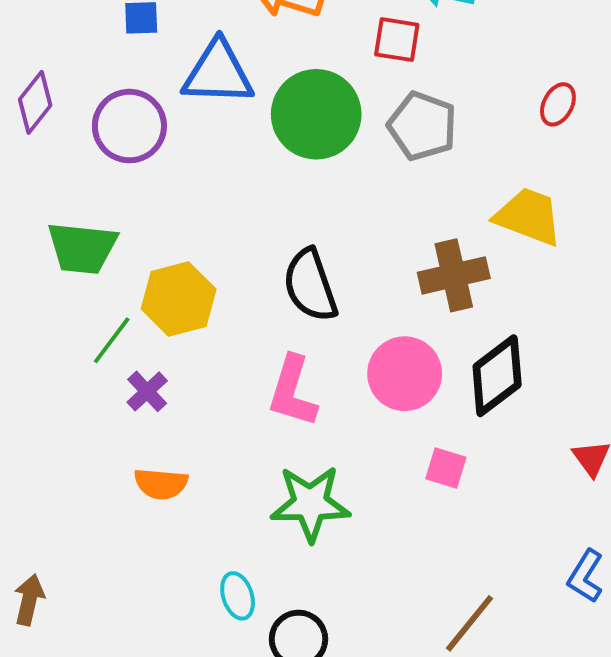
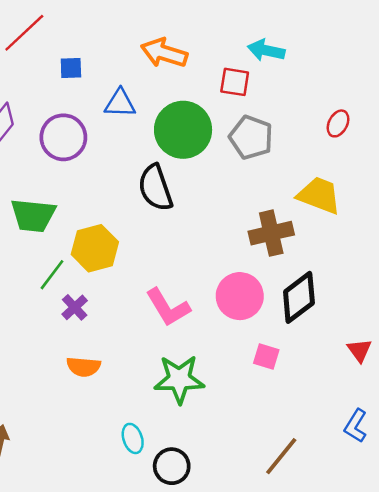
blue triangle: (218, 73) -> (120, 103), size x0.7
black semicircle: (310, 285) -> (155, 188), moved
pink L-shape: (293, 391) -> (168, 307), turned -48

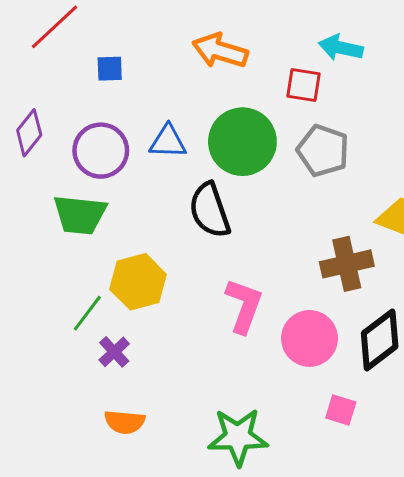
blue triangle: (120, 103) -> (168, 142), moved
green trapezoid: (33, 215) -> (80, 215), moved
pink L-shape: (168, 307) -> (244, 306), moved, turned -129

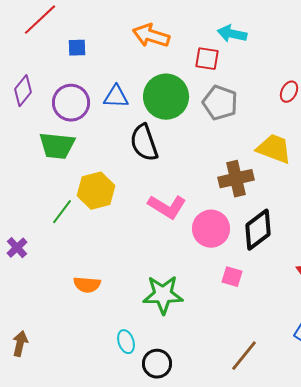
pink L-shape: (244, 306) -> (167, 207), turned 102
purple cross: (114, 352) -> (17, 248), moved

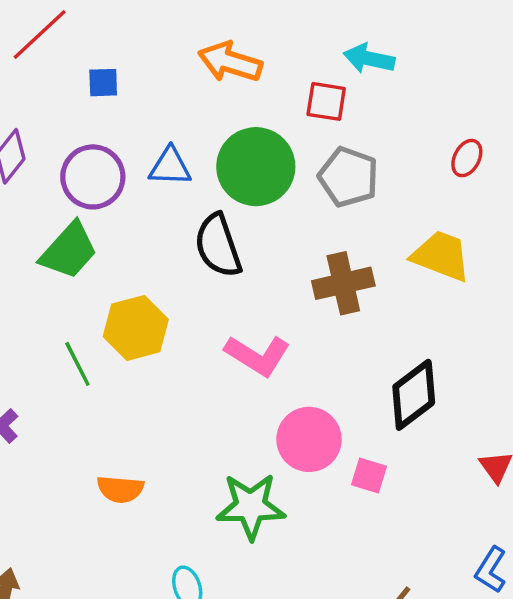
green trapezoid: (57, 146) -> (69, 251), turned -54
brown cross: (236, 179) -> (343, 283), moved
green line: (62, 212) -> (77, 364), turned -64
pink circle: (211, 229) -> (309, 439), moved

